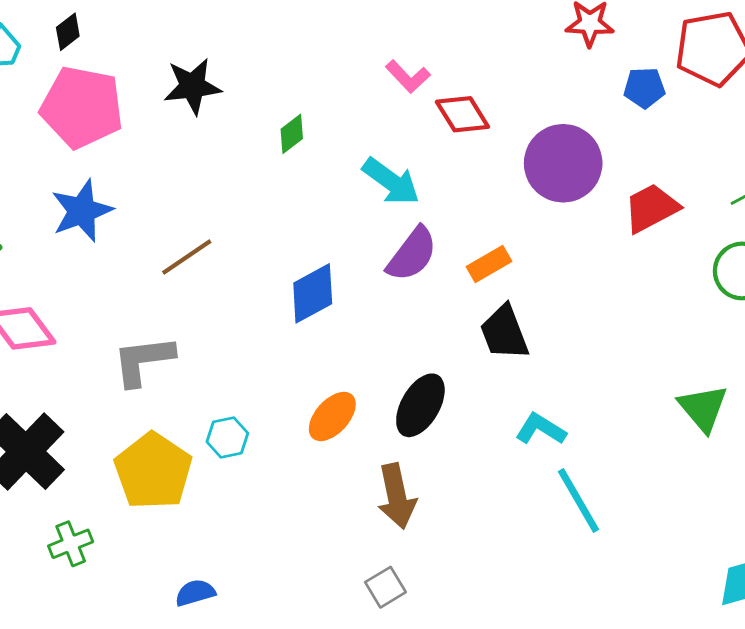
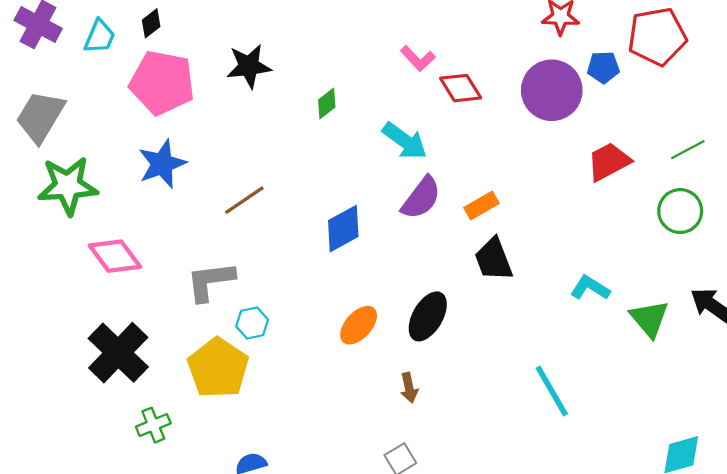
purple circle: (563, 163) -> (552, 90), moved
cyan L-shape: (541, 429) -> (590, 288), moved
cyan hexagon: (227, 437) -> (252, 323), moved
brown arrow: (397, 496) -> (409, 388), size x0.6

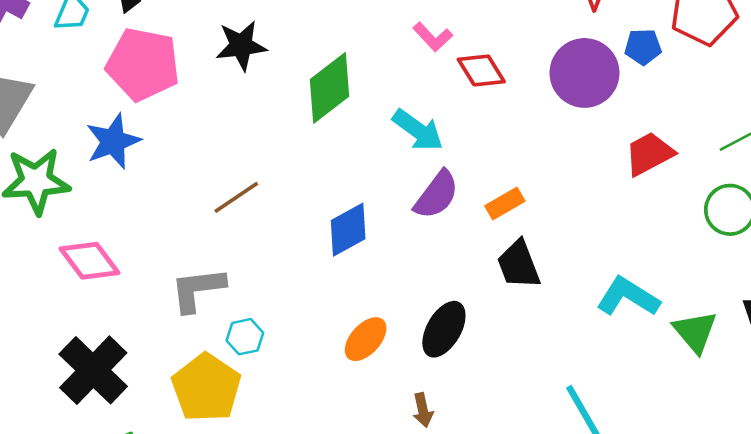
green diamond: (327, 103) -> (330, 88), size x2.0
blue star: (162, 164) -> (113, 141), moved
cyan L-shape: (590, 288) -> (628, 297), size x1.4

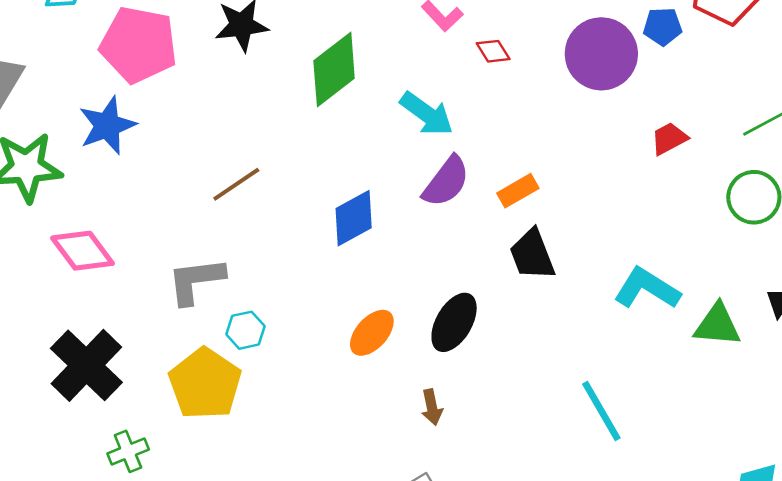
red diamond: (481, 70) -> (493, 51), size x0.7
red trapezoid: (649, 154) -> (669, 139), size x0.7
green triangle: (695, 332) -> (717, 325), turned -45

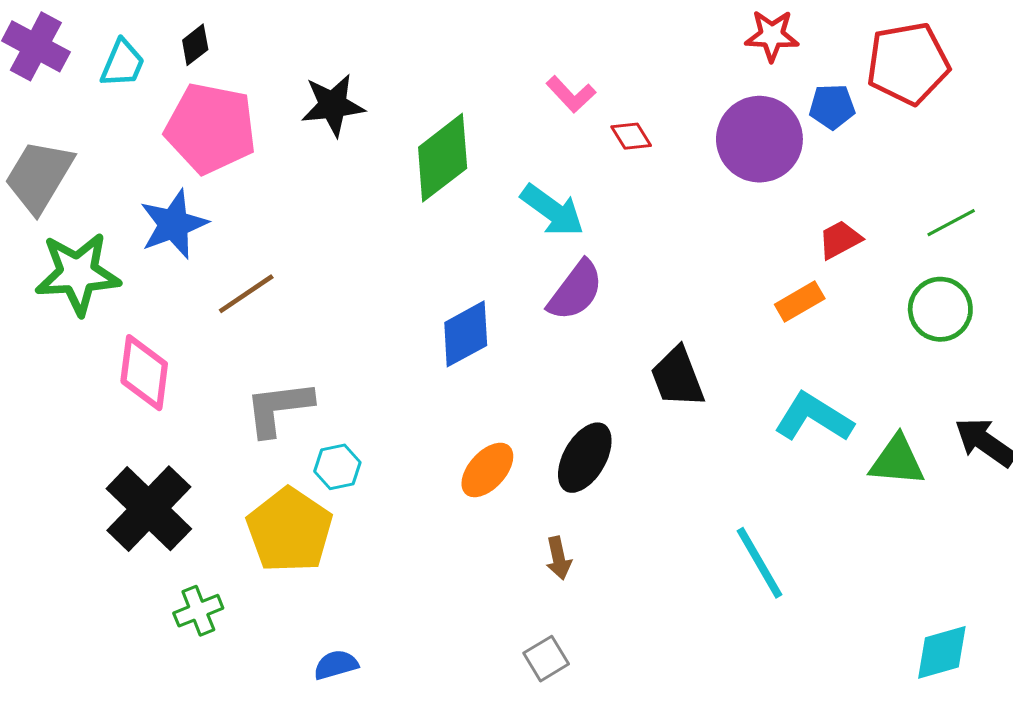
brown line: (236, 184) -> (246, 294), moved
orange rectangle: (518, 191) -> (800, 301), moved
pink diamond: (82, 251) -> (144, 373), turned 44

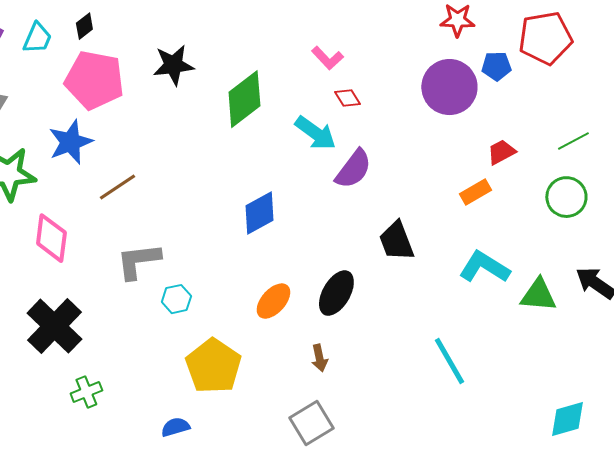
red diamond: (631, 136) -> (347, 98), moved
purple semicircle: (575, 291) -> (353, 169), moved
yellow pentagon: (289, 530) -> (213, 366), moved
gray square: (546, 659) -> (311, 423), size x1.5

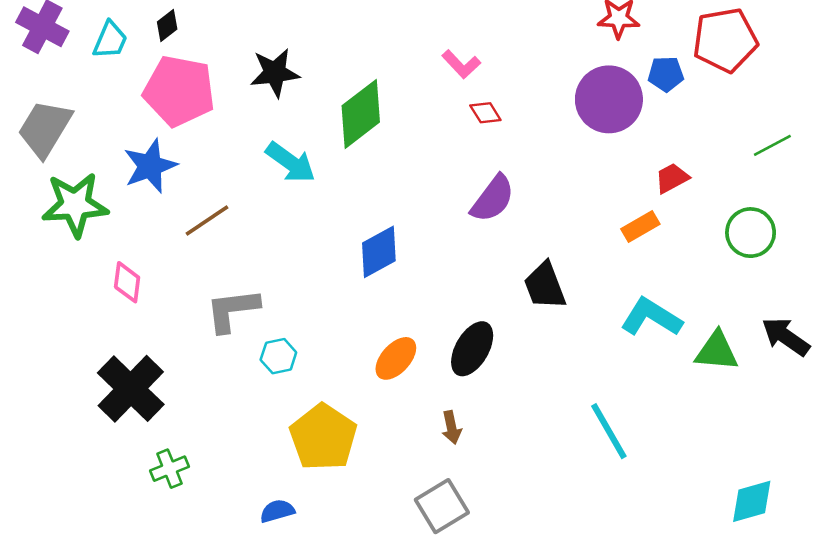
cyan arrow: (315, 133) -> (291, 162), moved
green line: (573, 141) -> (772, 145), moved
pink diamond: (51, 238) -> (127, 282), size x0.7

